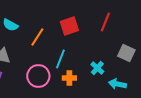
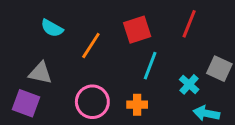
cyan line: (60, 59) -> (150, 66), moved
cyan cross: (97, 68) -> (189, 84), moved

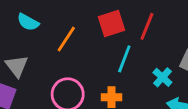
red line: (189, 24) -> (147, 26), moved
gray triangle: (40, 73) -> (17, 66), turned 40

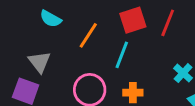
cyan line: (124, 59) -> (122, 55), moved

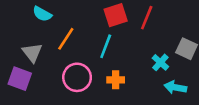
orange line: (88, 35) -> (66, 39), moved

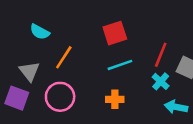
red line: (147, 18) -> (161, 55), moved
cyan line: (106, 46) -> (120, 65), moved, turned 50
pink circle: (77, 77) -> (60, 97), moved

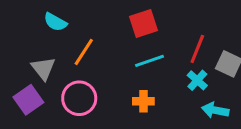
purple square: (17, 98) -> (28, 100), turned 35

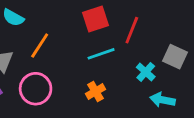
red line: (197, 49) -> (132, 30), moved
orange cross: (143, 101) -> (96, 92), turned -30

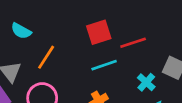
red line: (132, 30) -> (133, 43), turned 50

